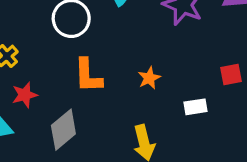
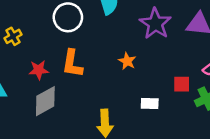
orange star: (149, 78) -> (127, 61), moved, turned -30
red star: (25, 95) -> (39, 70), moved

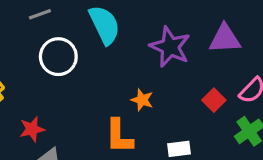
orange L-shape: (72, 64) -> (119, 136), moved
red square: (182, 84) -> (214, 100), moved, turned -36

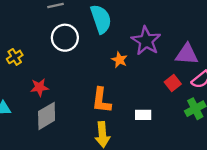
purple triangle: (225, 39) -> (187, 54), moved
orange star: (142, 100) -> (119, 60), moved

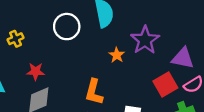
red square: (173, 83) -> (165, 84), size x1.5

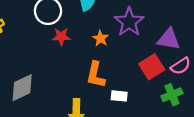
red star: (36, 71) -> (61, 37), moved
orange L-shape: (94, 92) -> (96, 75), moved

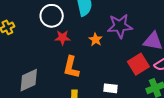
purple star: (129, 22) -> (120, 26), turned 30
orange L-shape: (96, 75) -> (71, 67), moved

